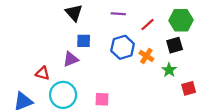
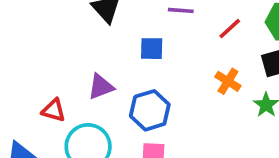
blue square: (84, 41) -> (152, 49), moved
blue hexagon: (123, 47) -> (150, 110), moved

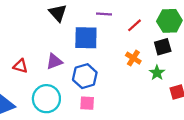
blue square: (152, 49) -> (86, 38), size x1.6
red triangle: (54, 110) -> (21, 66), moved

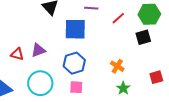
orange cross: (133, 58) -> (117, 66), moved
purple triangle: (54, 61) -> (38, 50), moved
green star: (157, 73) -> (123, 88), moved

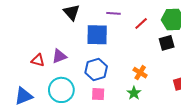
green star: (123, 88) -> (134, 93), moved

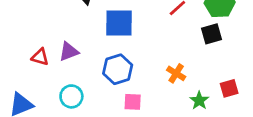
cyan circle: (61, 90) -> (71, 96), size x0.7
green star: (134, 93) -> (199, 101), moved
pink square: (98, 94) -> (133, 102), moved

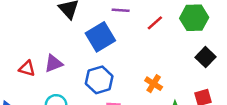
blue square: (119, 23) -> (100, 37), turned -32
black square: (211, 34) -> (206, 57), moved, turned -30

